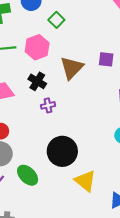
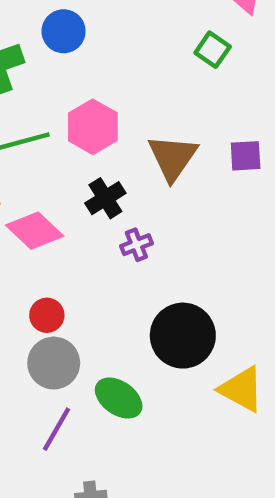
green square: (56, 20) -> (213, 50), moved
purple square: (106, 59) -> (246, 156), moved
black cross: (37, 81) -> (105, 198), turned 36

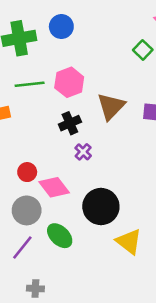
pink diamond: (35, 231) -> (54, 187), moved
purple cross: (136, 245) -> (83, 152), turned -35
red circle: (47, 315) -> (27, 172), moved

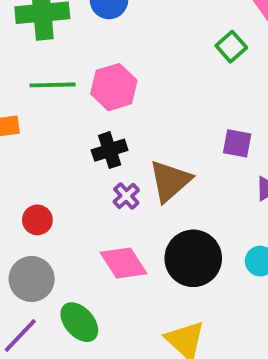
brown triangle: (111, 106) -> (170, 181), moved
pink diamond: (54, 187) -> (124, 263), moved
black circle: (101, 207) -> (193, 258), moved

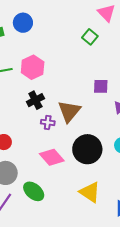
purple cross: (126, 196) -> (48, 122), turned -32

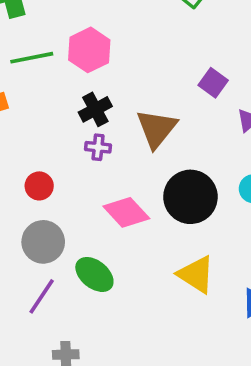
purple square: (101, 86) -> (213, 83), turned 35
purple cross: (48, 122) -> (98, 147), moved

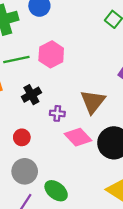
black cross: (95, 109) -> (31, 95), moved
pink diamond: (126, 212) -> (78, 137), moved

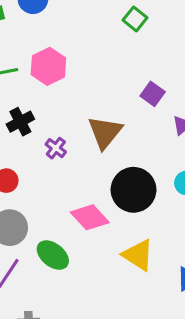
purple cross: (57, 113) -> (56, 148), turned 32
pink diamond: (78, 137) -> (90, 217), moved

